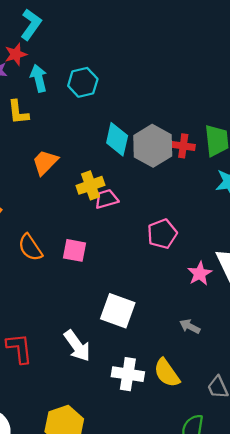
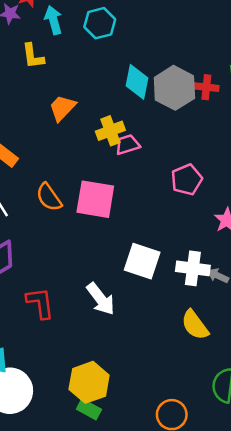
pink square: (74, 250) -> (95, 199), size x1.6
white cross: (128, 374) -> (193, 268), moved

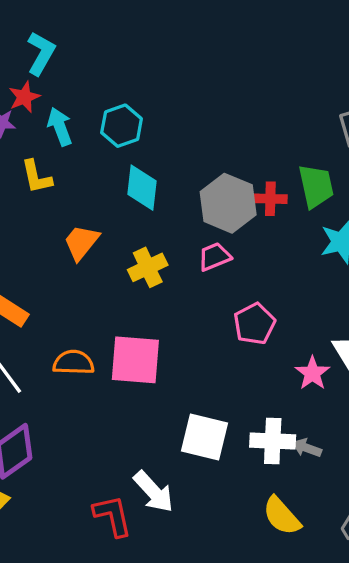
cyan diamond: (137, 82) -> (142, 188), moved
pink trapezoid: (127, 145) -> (214, 257), moved
orange semicircle: (49, 197) -> (74, 363), turned 132
red L-shape: (40, 303) -> (113, 516), moved

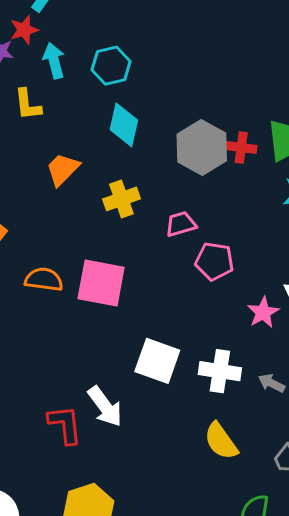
pink trapezoid: (214, 257) -> (181, 224), moved
pink pentagon: (254, 324) -> (214, 261), turned 30
gray arrow: (307, 448) -> (272, 383), moved

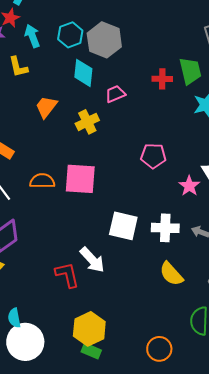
gray hexagon: (202, 148) -> (104, 40), moved
pink trapezoid: (181, 224) -> (115, 94), moved

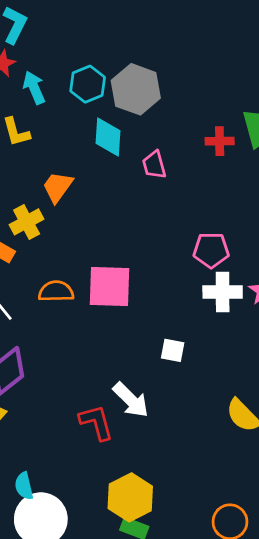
pink trapezoid: (115, 94) -> (154, 165), turned -80
yellow cross: (87, 122) -> (27, 222), moved
white square: (123, 226) -> (173, 350), size x0.6
white cross: (165, 228) -> (223, 292), moved

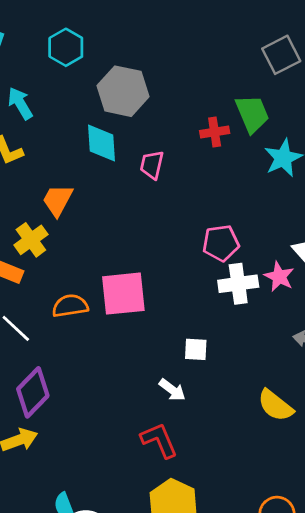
cyan hexagon: (88, 84) -> (66, 47), moved
pink trapezoid: (154, 165) -> (152, 165), turned 36
white arrow: (131, 400) -> (172, 390), moved, size x0.7
red L-shape: (96, 422) -> (159, 440), moved

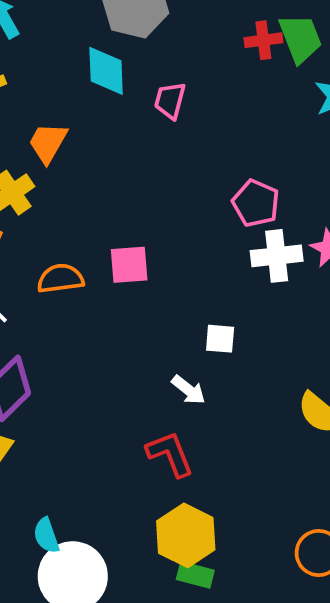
red cross: (215, 132) -> (263, 40), moved
pink pentagon: (221, 243) -> (256, 203), turned 30
pink square: (123, 294) -> (129, 265), size x0.7

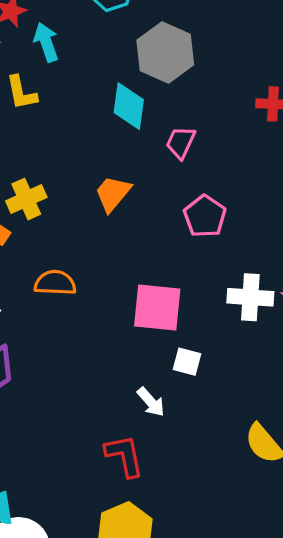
orange trapezoid: (48, 143) -> (113, 193), moved
pink pentagon: (256, 203) -> (205, 216), moved
pink square: (129, 265) -> (157, 308), moved, size x1.4

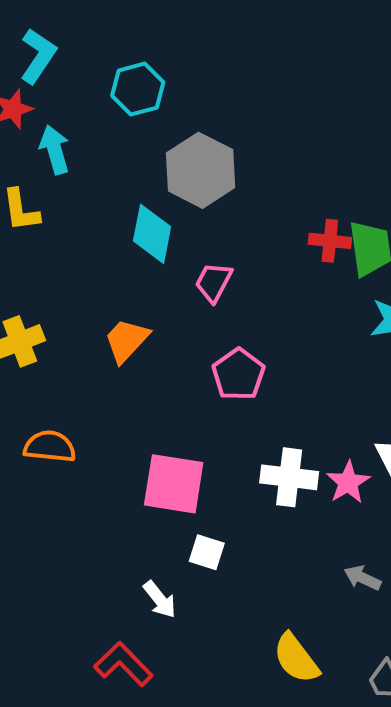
red L-shape: (124, 456) -> (123, 664), turned -36

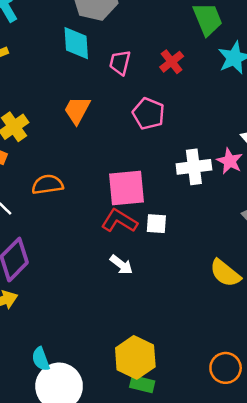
red cross: (330, 241) -> (172, 62), moved, turned -30
white arrow: (160, 599) -> (121, 265), moved
red L-shape: (123, 664) -> (119, 221), moved

